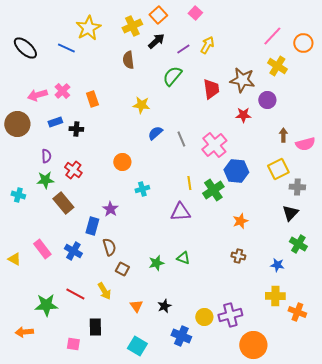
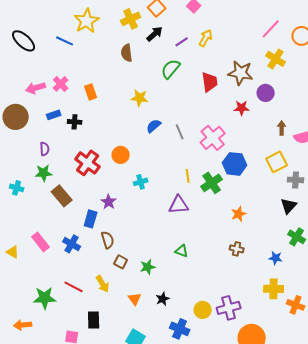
red cross: (73, 170) -> (88, 163), moved, size x1.4
green star: (156, 263) -> (148, 267), moved

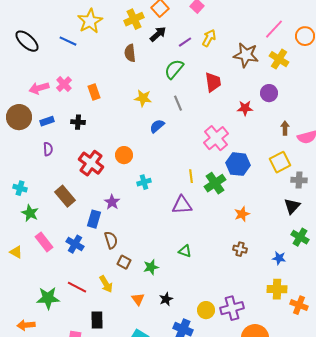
brown star: (241, 73) -> (246, 55), moved
blue rectangle: (54, 115) -> (47, 121), moved
gray line: (180, 132) -> (178, 103), moved
green star: (44, 173) -> (30, 213), moved, turned 30

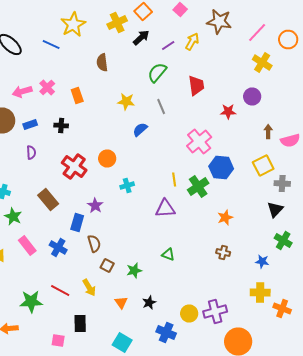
brown semicircle: (130, 53) -> (102, 62), moved
brown star: (246, 55) -> (219, 22), moved

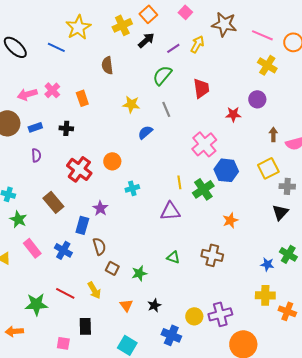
pink line: (257, 32) -> (262, 35), turned 70
green cross: (283, 240) -> (288, 254), moved
brown cross: (223, 252) -> (212, 255), moved, size x1.5

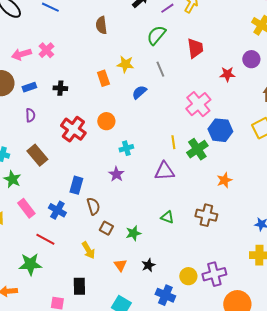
orange rectangle: (82, 98) -> (103, 78), moved
brown rectangle: (53, 202) -> (37, 155), moved
purple star: (100, 208) -> (116, 174), moved
red line: (65, 293) -> (45, 239), moved

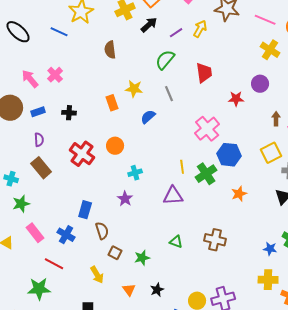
pink arrow: (21, 54) -> (30, 79), turned 66
brown rectangle: (37, 155) -> (41, 168), moved
green star: (12, 179) -> (21, 204), turned 30
orange star: (224, 180) -> (239, 194), moved

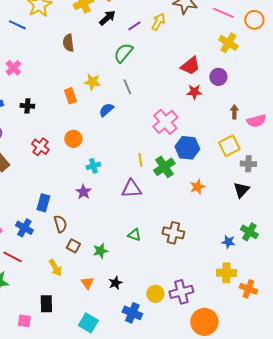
red trapezoid: (204, 73) -> (190, 66), moved, turned 60
red cross: (82, 154) -> (40, 147), size x0.7

